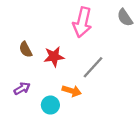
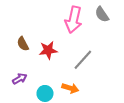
gray semicircle: (125, 18) -> (102, 14), moved
orange arrow: (72, 91) -> (70, 88), moved

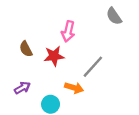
pink arrow: (73, 20) -> (68, 31), moved, size x0.7
orange arrow: (70, 88) -> (74, 88), moved

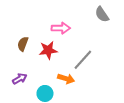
pink arrow: (68, 31) -> (61, 28), turned -102
brown semicircle: (26, 49) -> (23, 44), turned 48

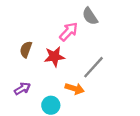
gray semicircle: (102, 14) -> (90, 16), moved
pink arrow: (61, 28) -> (69, 32), turned -48

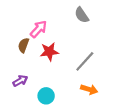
pink arrow: (69, 32) -> (39, 29), moved
orange arrow: (75, 89) -> (89, 89), moved

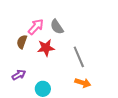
gray semicircle: (82, 15) -> (57, 27), moved
gray line: (85, 61) -> (79, 57), turned -65

